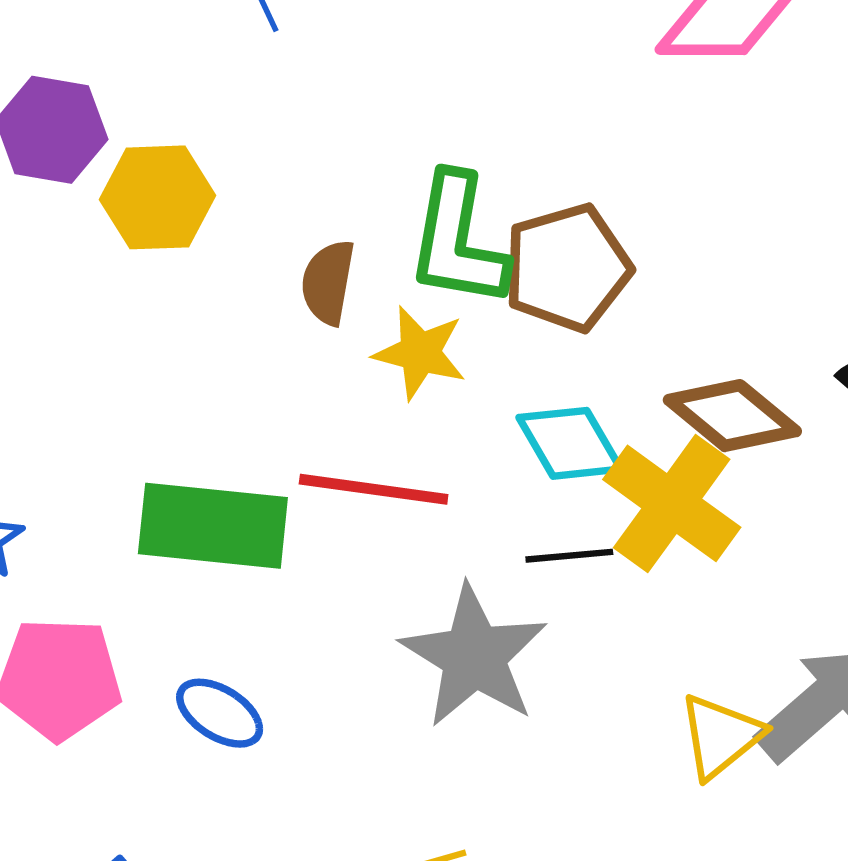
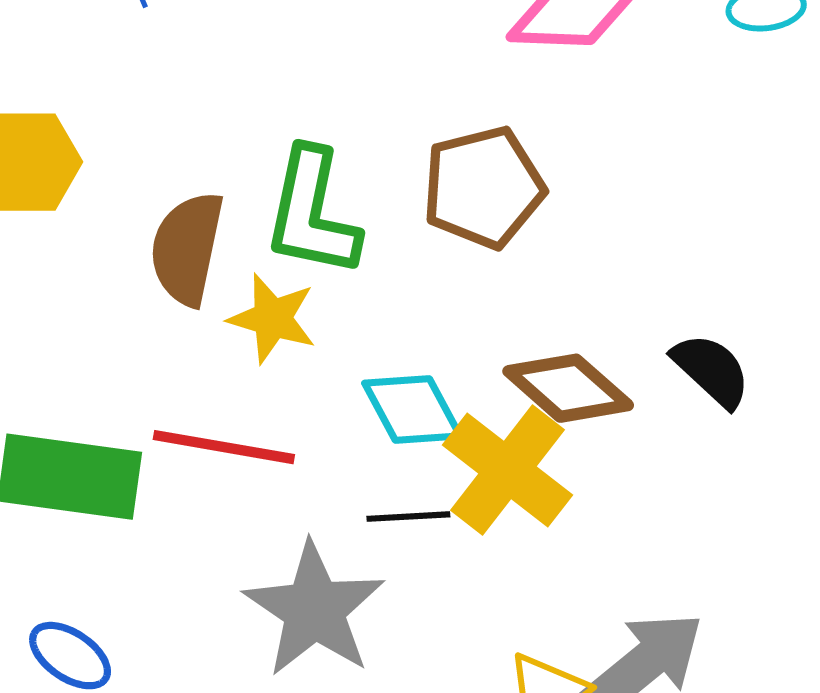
brown pentagon: (567, 268) -> (483, 187), moved
brown semicircle: (328, 282) -> (187, 248), size x1.4

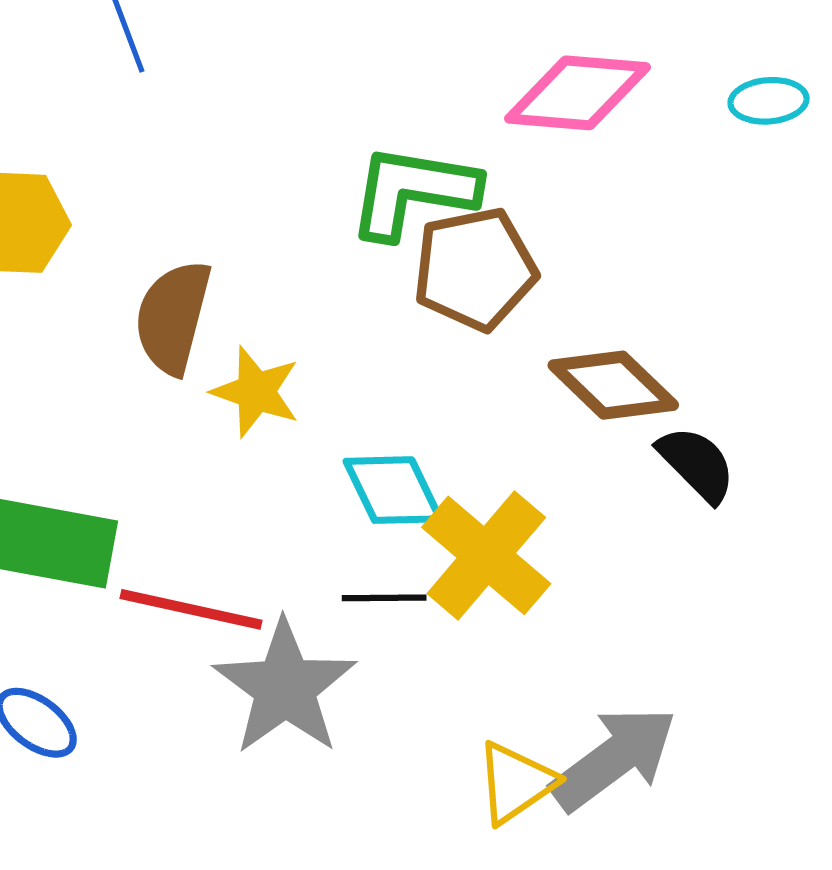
green L-shape: (312, 213) -> (413, 192), moved, turned 85
brown diamond: (568, 388) -> (613, 385), moved
red line: (224, 447) -> (191, 609), moved

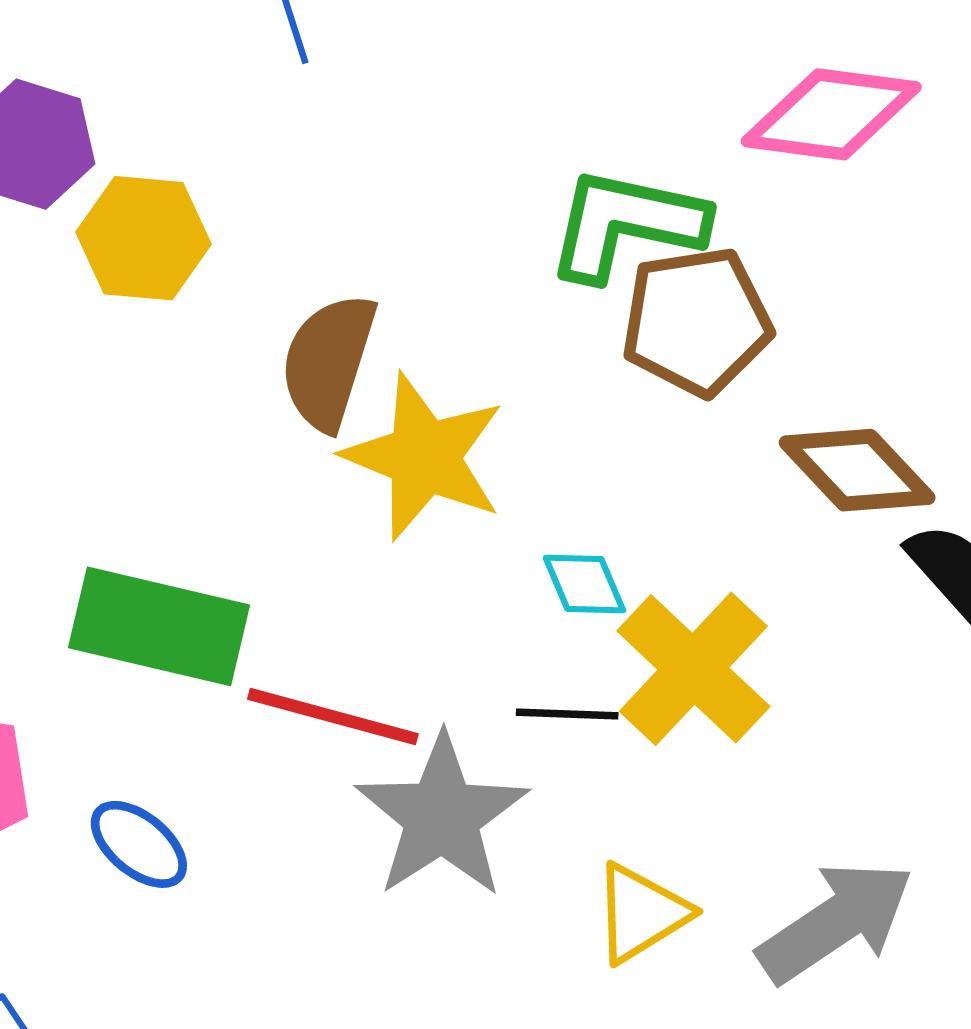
yellow star: (256, 392) -> (424, 457), size x1.5
cyan diamond: (393, 490) -> (584, 584), size x0.7
yellow triangle: (516, 783) -> (641, 913), moved

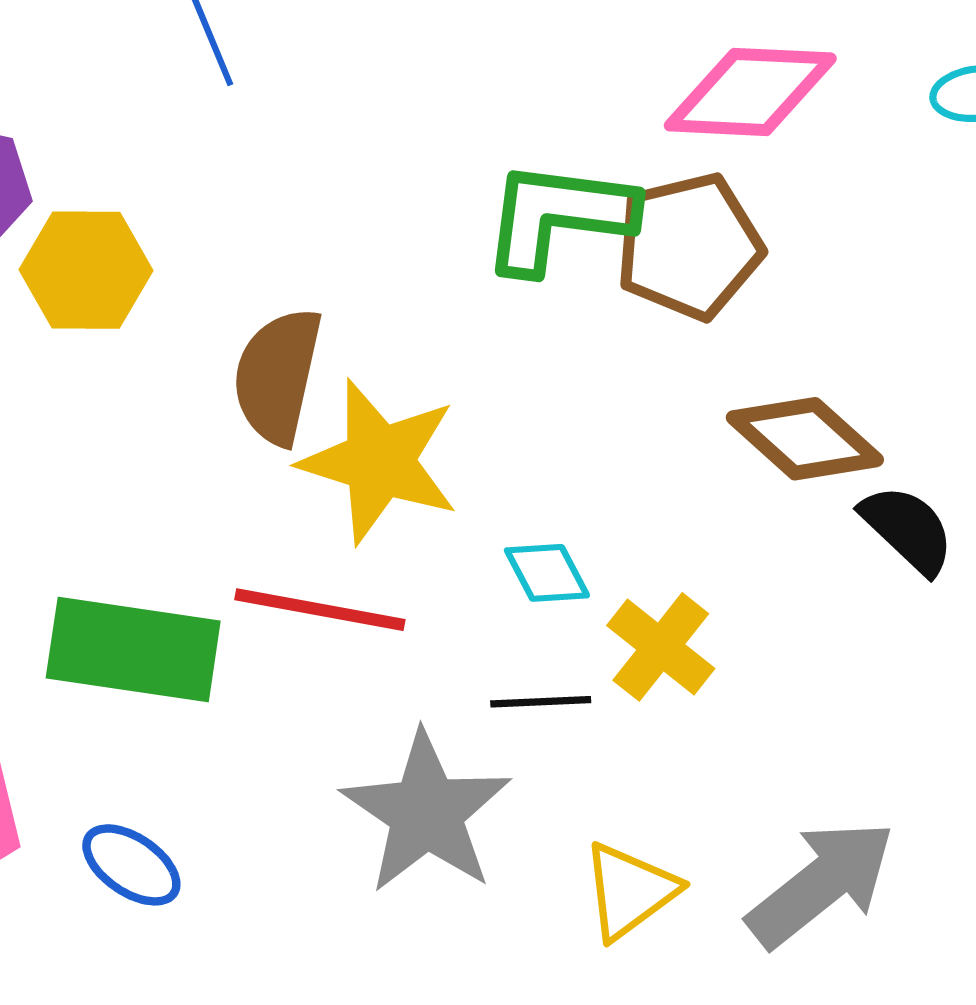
brown pentagon: (697, 321) -> (689, 246), moved
yellow cross: (693, 669) -> (661, 647), size x0.7
red line: (333, 716) -> (320, 610), moved

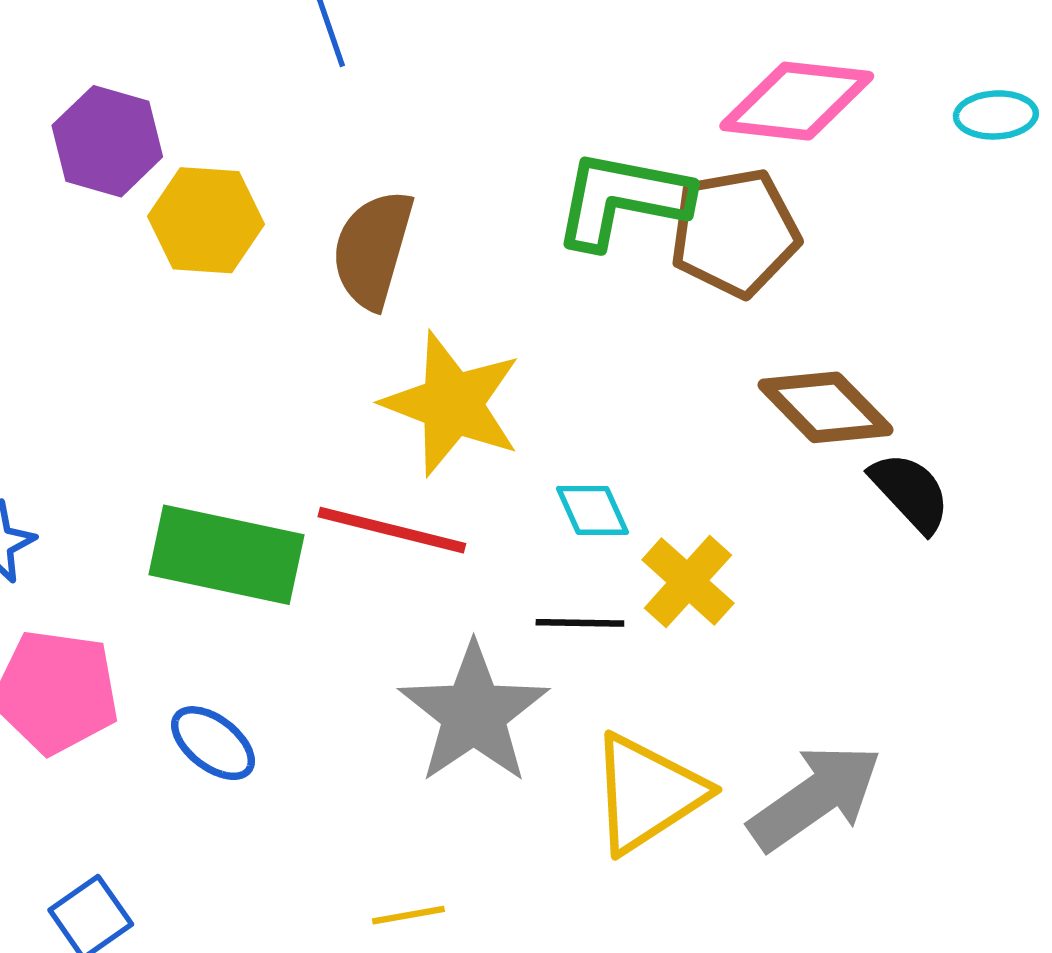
brown semicircle: (277, 376) -> (373, 249), moved
yellow triangle: (630, 891) -> (647, 793), size x1.4

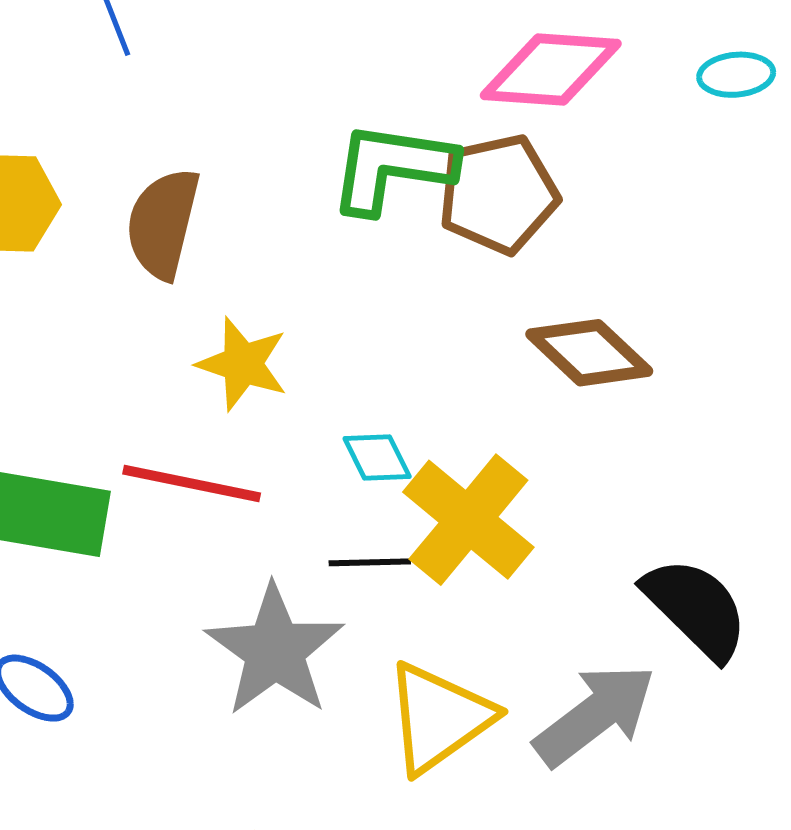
yellow star: (452, 404) -> (243, 364), size x0.7
black semicircle: (910, 492) -> (696, 608), moved, size x1.4
yellow cross: (688, 582) -> (468, 520), size x1.5

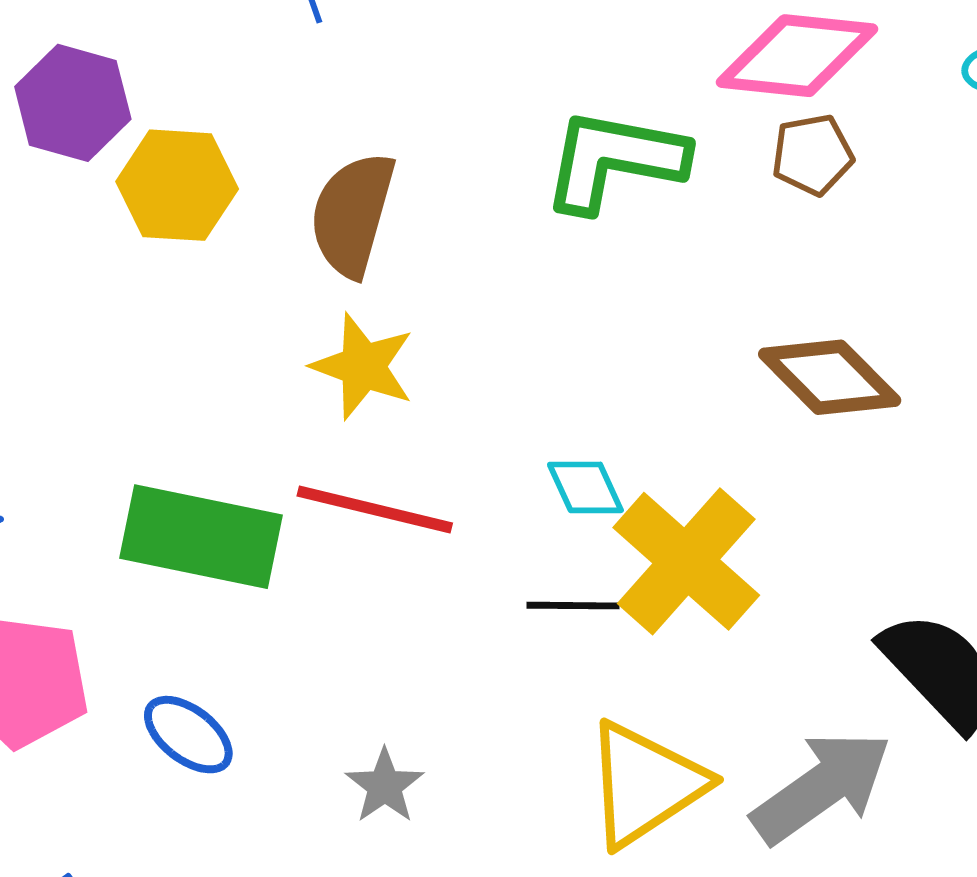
brown pentagon: (498, 194) -> (812, 155), moved, size x0.6
yellow star: (243, 364) -> (363, 366), moved
gray star: (275, 650) -> (385, 786), moved, size x0.5

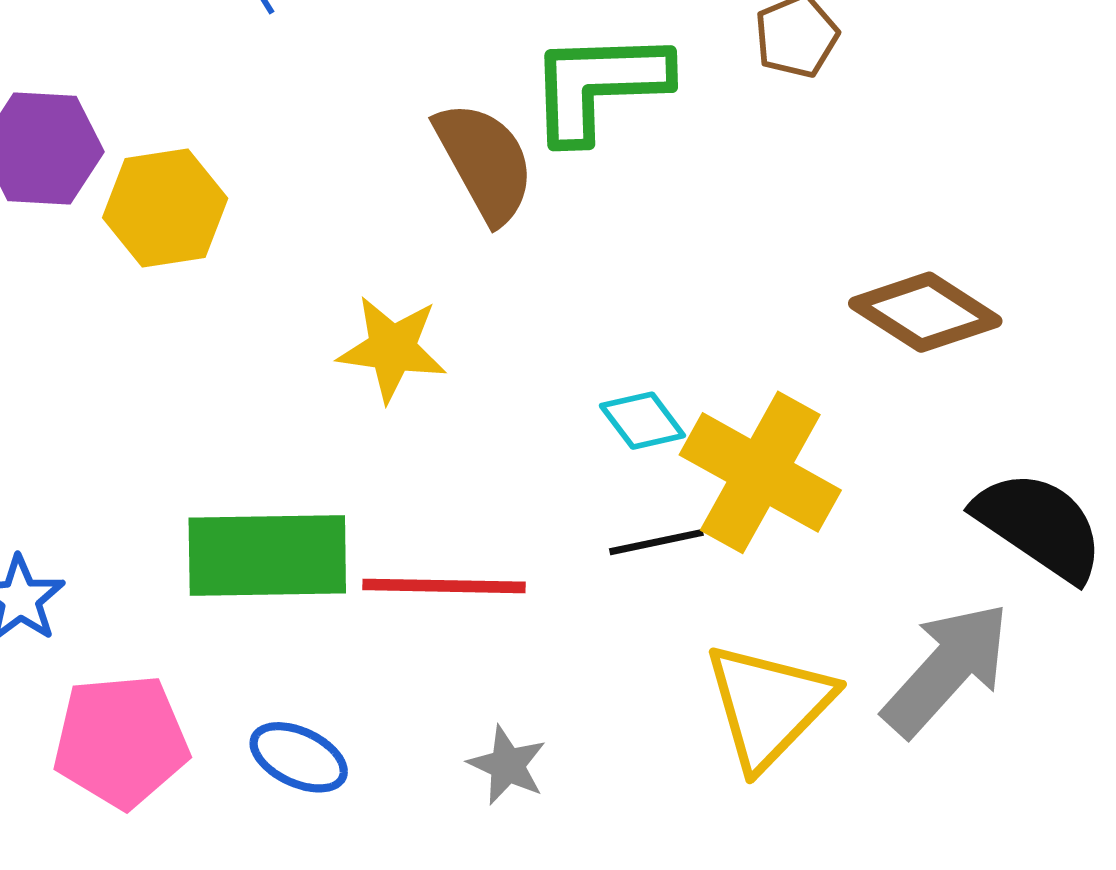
brown semicircle: (352, 214) -> (485, 162), moved, turned 148
brown diamond: (830, 377) -> (925, 312), moved
red line: (375, 510) -> (444, 586), moved

